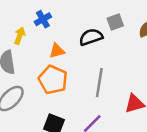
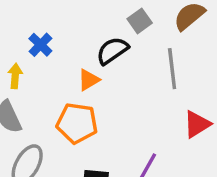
orange triangle: (57, 51) -> (89, 80), moved
gray line: (99, 83) -> (172, 69), moved

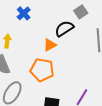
blue cross: (40, 45) -> (24, 13), moved

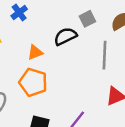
orange triangle: (50, 45) -> (35, 52), moved

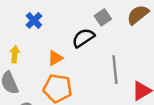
gray line: (105, 55) -> (115, 70), moved

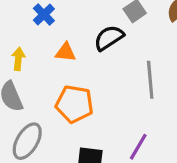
orange triangle: (55, 58) -> (66, 52), moved, turned 35

